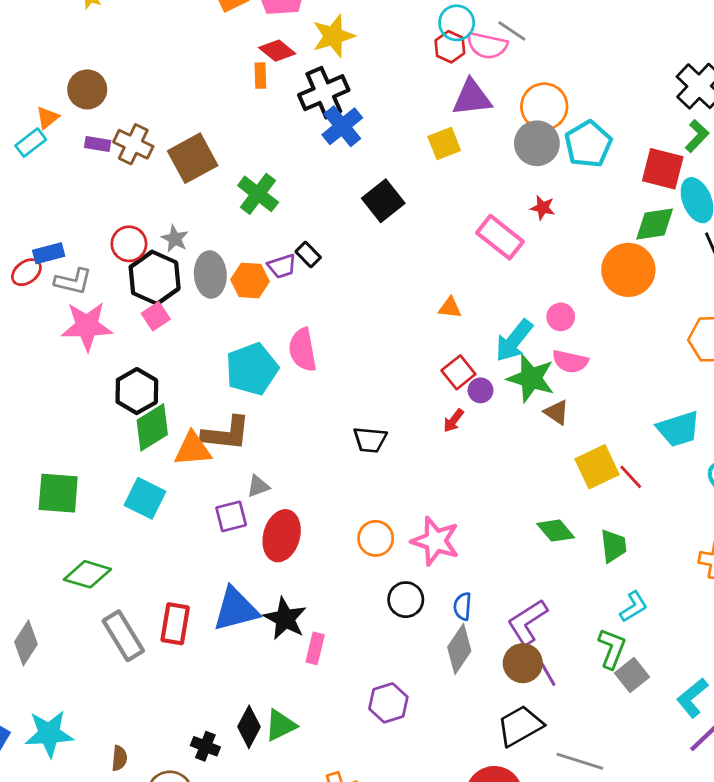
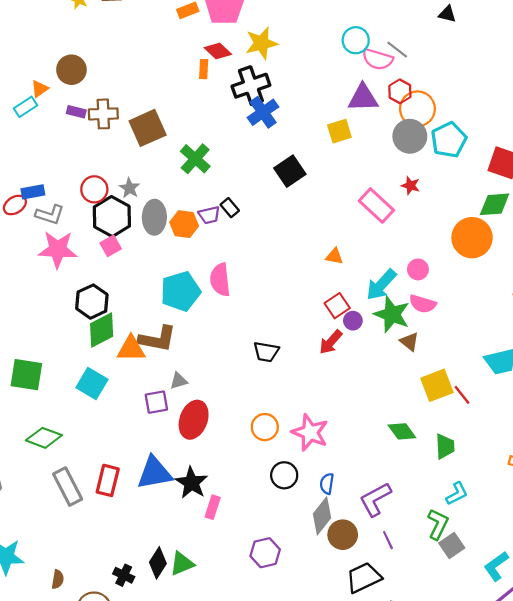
red hexagon: (450, 47) -> (400, 91), moved
brown cross: (133, 144) -> (103, 114), turned -32
red arrow: (454, 421) -> (331, 342), size x1.4
brown circle: (523, 663) -> (343, 535), moved

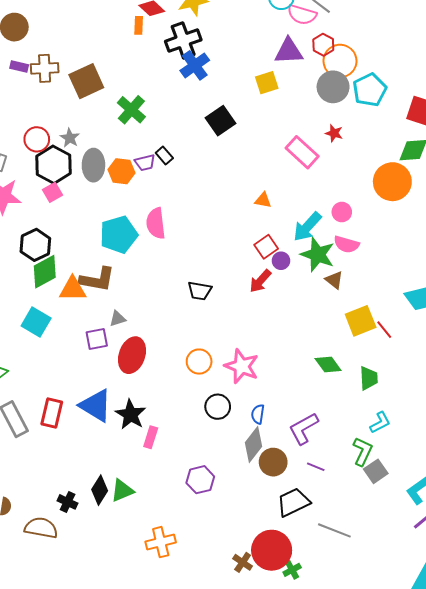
blue triangle: (154, 473) -> (96, 406), turned 42
purple line: (388, 540) -> (316, 467), turned -42

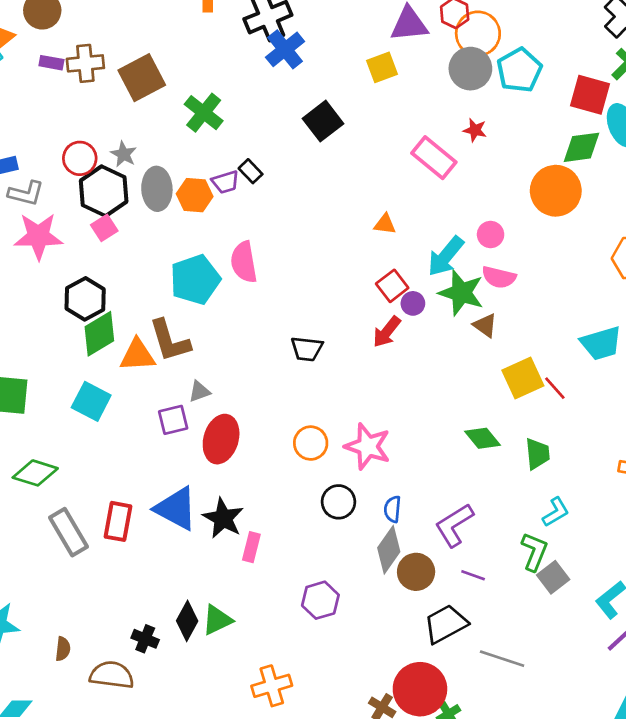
brown L-shape: (97, 279) -> (170, 341), turned 66

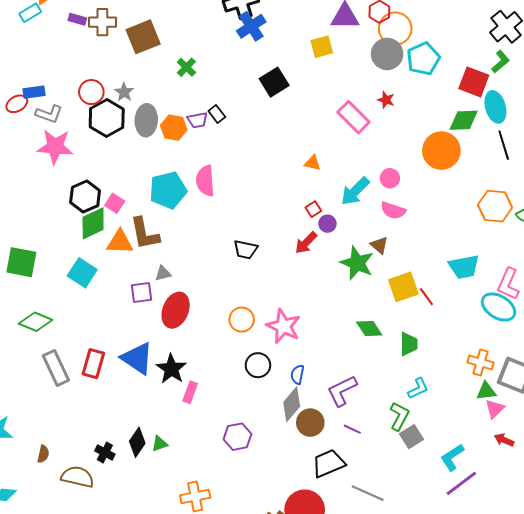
green cross: (204, 113) -> (186, 67), size x0.7
pink square: (104, 228) -> (115, 203), moved, turned -30
red square: (392, 286) -> (313, 209), size x0.7
green star: (461, 293) -> (357, 263), moved
green triangle: (217, 620) -> (160, 444), size x0.7

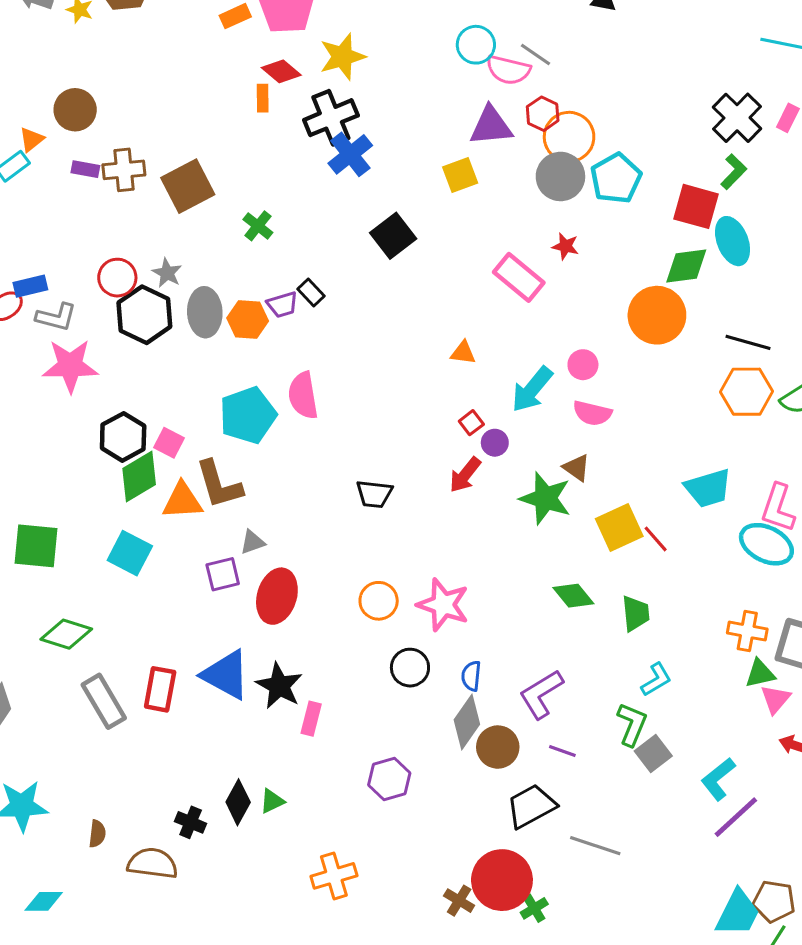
black line: (504, 145) -> (748, 342), moved, turned -52

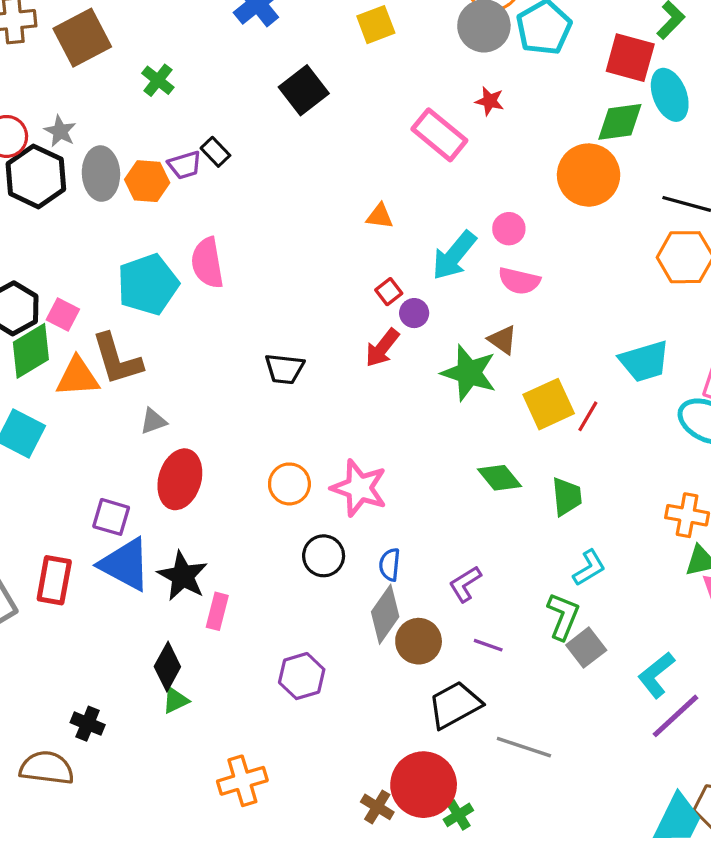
red line: (656, 539) -> (588, 416), turned 72
purple square: (223, 574) -> (111, 517), moved, turned 30
purple L-shape: (541, 694) -> (465, 584), size x0.7
black diamond: (238, 802) -> (167, 667), moved

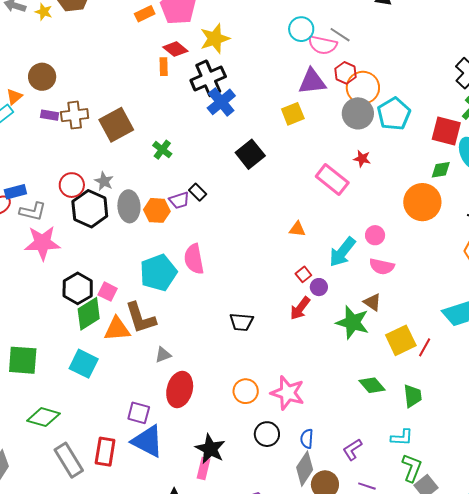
green diamond: (620, 122) -> (441, 170), size x0.7
cyan L-shape: (589, 568) -> (402, 437), moved, turned 35
black star: (183, 576) -> (210, 449), moved

